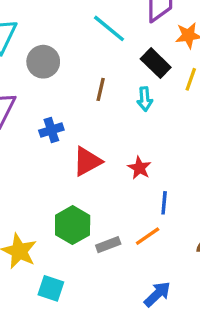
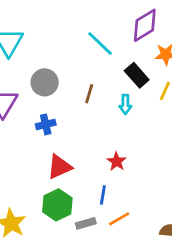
gray circle: (43, 62) -> (45, 82), moved
red triangle: (87, 161) -> (59, 167), moved
blue line: (164, 203) -> (103, 195), moved

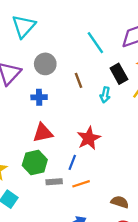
brown line: (89, 94) -> (78, 80), turned -49
red star: (117, 161) -> (89, 138), size x1.5

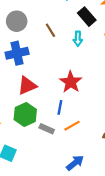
blue cross: (39, 97) -> (17, 53), size x1.5
gray rectangle: (54, 182) -> (47, 129), turned 40

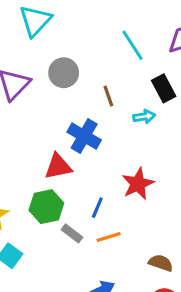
cyan arrow: (78, 39) -> (144, 117), turned -112
blue cross: (17, 53) -> (84, 136), moved, turned 30
red star: (71, 82) -> (138, 184), moved

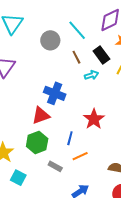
gray circle: (64, 73) -> (50, 40), moved
brown line: (108, 96) -> (76, 57), moved
gray rectangle: (72, 233) -> (55, 166), moved

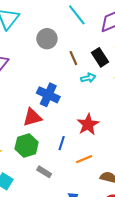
cyan line: (77, 30) -> (77, 15), moved
orange line: (80, 156) -> (84, 159), moved

